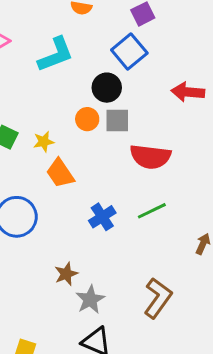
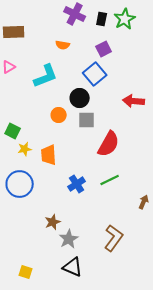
orange circle: (87, 119) -> (59, 115), moved
yellow star: (44, 142) -> (25, 149), moved
red semicircle: (150, 157) -> (109, 144), turned -68
orange trapezoid: (60, 173) -> (49, 155), turned 30

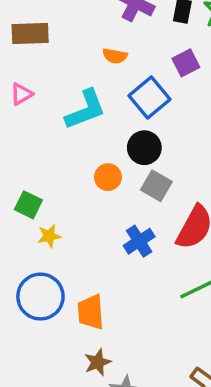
blue square: (95, 74) -> (150, 98), moved
gray square: (87, 120) -> (156, 186), turned 30
orange trapezoid: (49, 155) -> (91, 312), moved
blue cross: (77, 184) -> (139, 241), moved

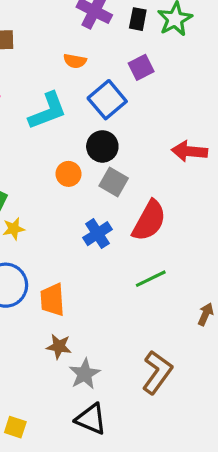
brown star: (98, 362) -> (59, 346), turned 30

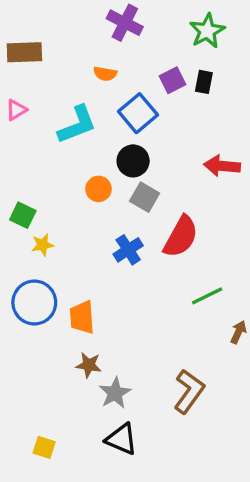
black rectangle: (138, 19) -> (204, 82), moved
green line: (151, 279) -> (207, 296), moved

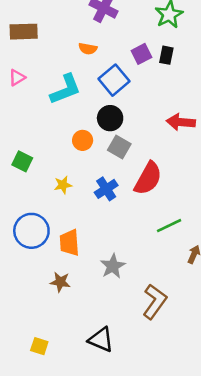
yellow star: (43, 245) -> (63, 185), moved
brown star: (89, 365) -> (60, 282), moved
gray star: (115, 393) -> (113, 266), moved

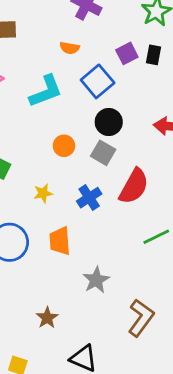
black circle: (110, 118) -> (109, 122), moved
orange trapezoid: (69, 243) -> (60, 241), moved
brown star: (60, 282) -> (47, 318), moved, turned 30

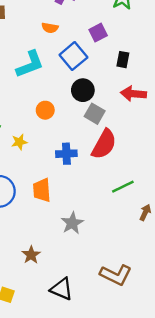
black rectangle: (153, 55) -> (123, 60), moved
gray square: (103, 153) -> (95, 114), moved
yellow star: (43, 193) -> (19, 142), moved
blue cross: (89, 198) -> (66, 154), turned 30
brown L-shape: (141, 318) -> (116, 275), moved, turned 80

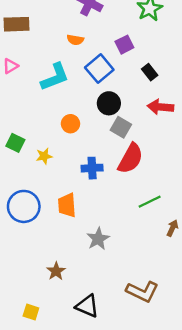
black rectangle: (123, 60) -> (150, 72), turned -49

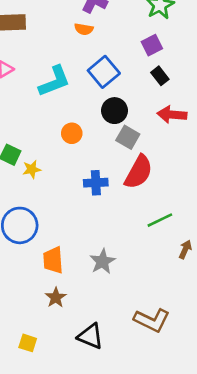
orange semicircle: (75, 40) -> (84, 29), moved
purple square: (124, 45) -> (152, 45), moved
yellow star: (44, 156) -> (32, 169), moved
orange trapezoid: (67, 205) -> (53, 260), moved

